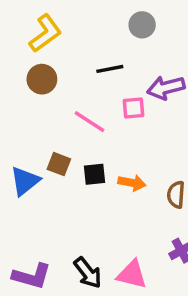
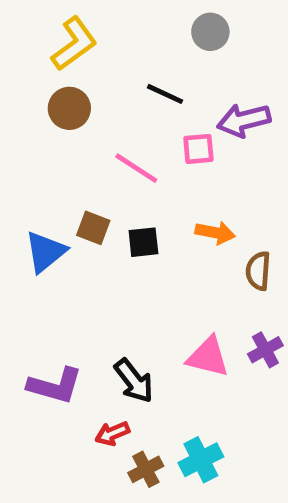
black line: (110, 69) -> (165, 94), turned 36
orange arrow: (132, 183) -> (215, 233), moved
pink triangle: (132, 274) -> (208, 357), moved

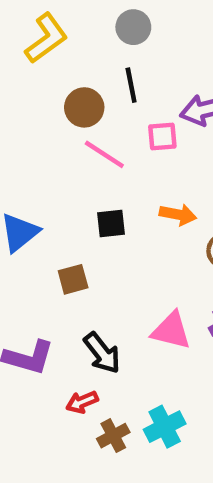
gray circle: (210, 32) -> (133, 27), moved
black line: (165, 94) -> (131, 85), turned 54
brown circle: (69, 108) -> (84, 107), moved
brown square: (93, 228) -> (73, 279), moved, turned -36

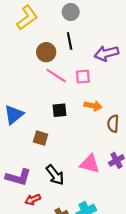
pink square: (162, 136) -> (83, 77), moved
brown square: (73, 279) -> (41, 138), turned 32
red arrow: (82, 402) -> (33, 199), moved

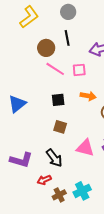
brown square: (41, 138) -> (60, 127), moved
red arrow: (33, 199) -> (44, 180), moved

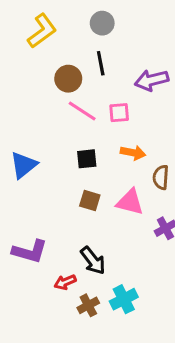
pink triangle: (85, 148) -> (130, 202), moved
black arrow: (54, 158) -> (93, 261), moved

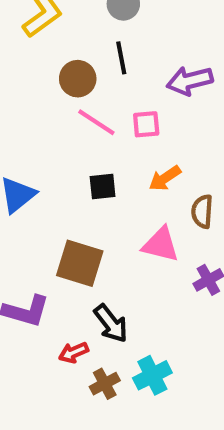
orange arrow: (133, 153) -> (165, 178), turned 135
brown square: (90, 200) -> (80, 263), moved, size x1.6

